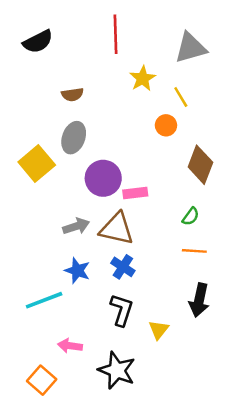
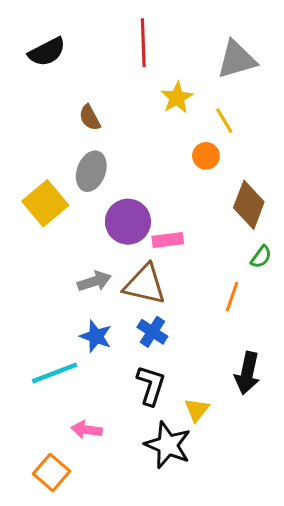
brown semicircle: (72, 95) -> (90, 118), turned 70
green semicircle: (191, 216) -> (261, 257), moved
orange line: (194, 251) -> (232, 297), moved, turned -75
black star: (117, 370) -> (168, 445), moved

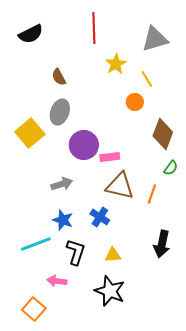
brown triangle: (145, 284) -> (120, 186), moved
black L-shape: (151, 385) -> (76, 252), moved
yellow triangle: (197, 410) -> (113, 255), moved, turned 48

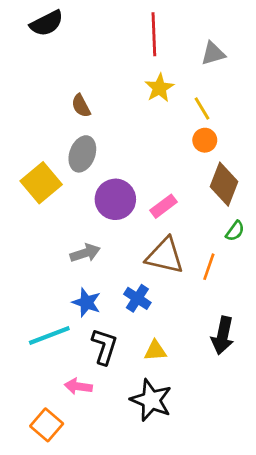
red line: (94, 28) -> (154, 34), moved
black semicircle: (31, 34) -> (47, 23), moved
gray triangle: (155, 39) -> (213, 54), size x0.7
orange circle: (135, 102) -> (205, 140), moved
pink rectangle: (110, 157) -> (164, 206), moved, turned -30

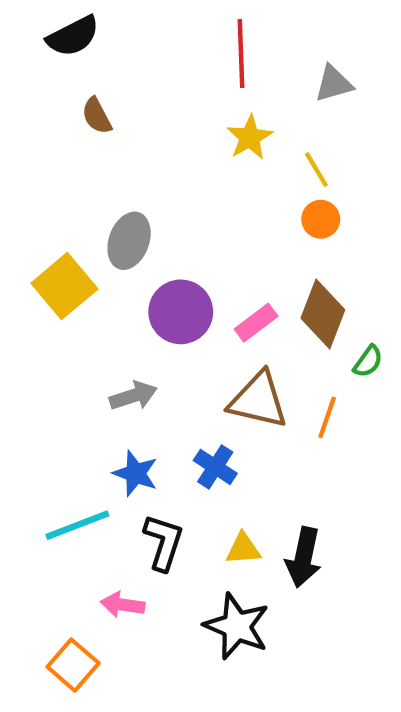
brown semicircle: (81, 106) -> (97, 116), moved
brown diamond: (224, 184) -> (323, 314), moved
black arrow: (223, 335) -> (303, 557), moved

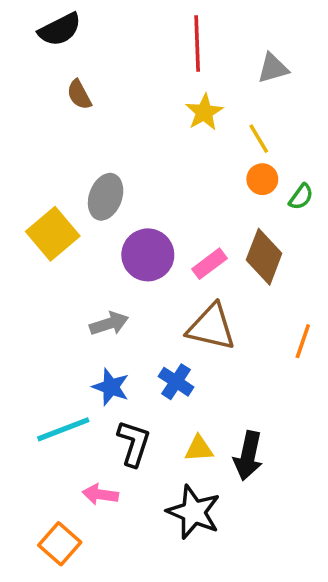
green semicircle: (368, 361) -> (301, 197), moved
orange line: (327, 417) -> (303, 341), moved

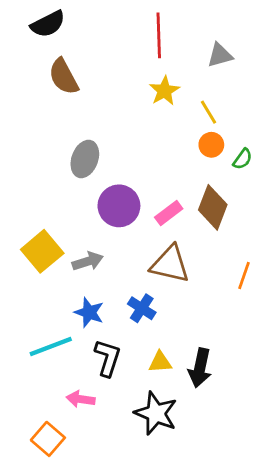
brown semicircle: (79, 95) -> (64, 77), size x1.5
yellow square: (53, 234) -> (42, 251), moved

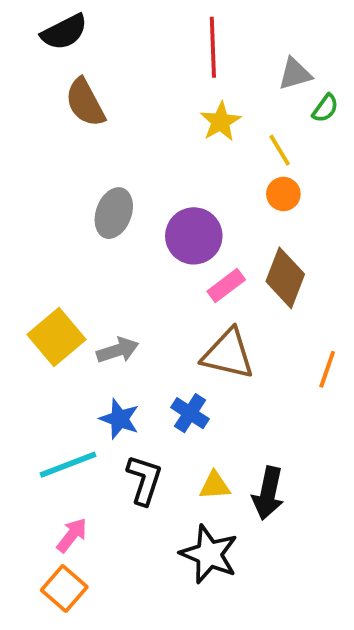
green semicircle: (243, 159) -> (325, 108), moved
purple circle: (119, 206) -> (194, 236), moved
pink arrow: (81, 399) -> (72, 535), moved, turned 120

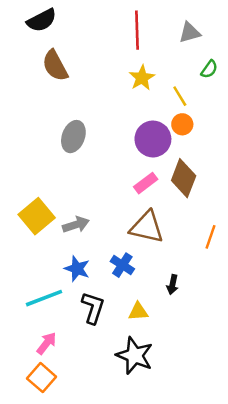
gray triangle: (295, 74) -> (190, 33), moved
purple circle: (194, 236) -> (153, 139), moved
black arrow: (268, 493) -> (173, 285), moved, size x0.6

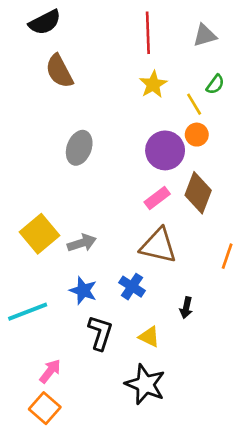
green semicircle: (209, 69) -> (215, 84), moved
cyan line: (44, 298) -> (28, 312), moved
yellow triangle: (138, 312) -> (149, 337), turned 30

